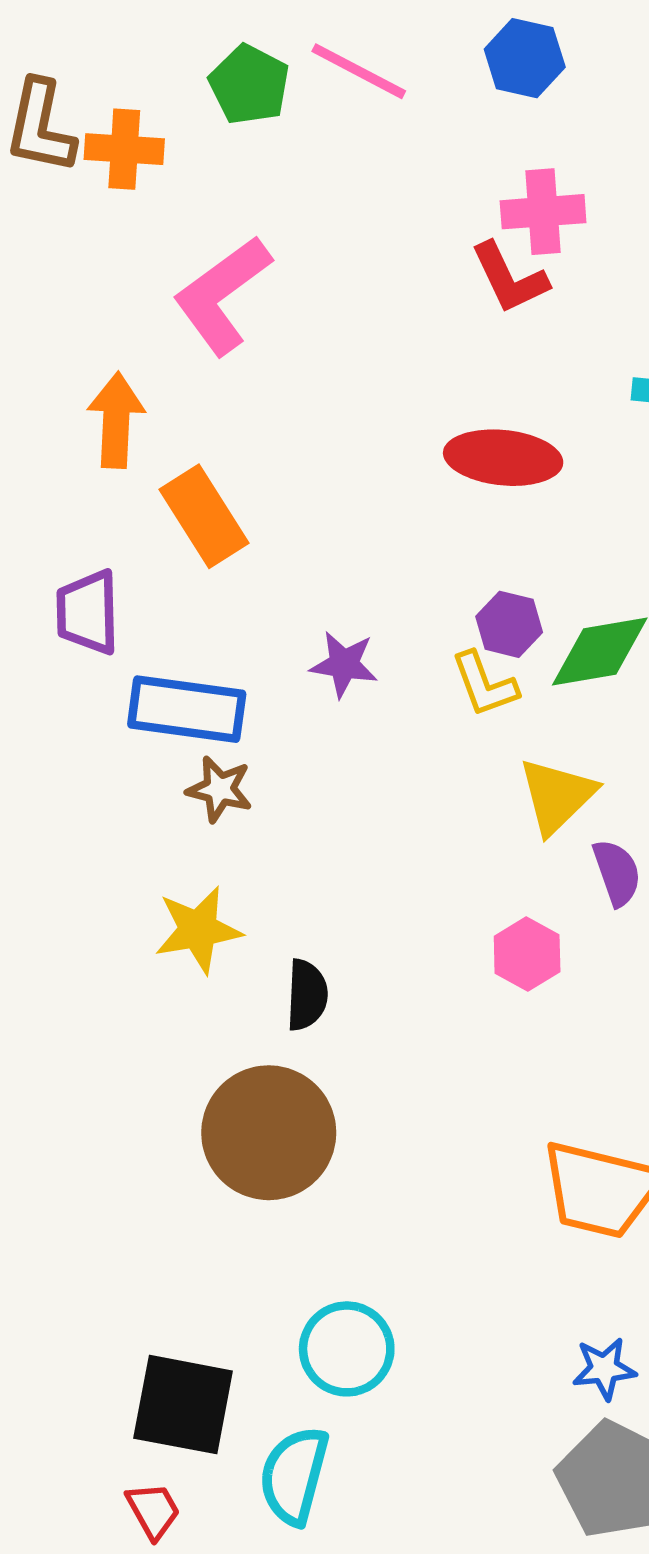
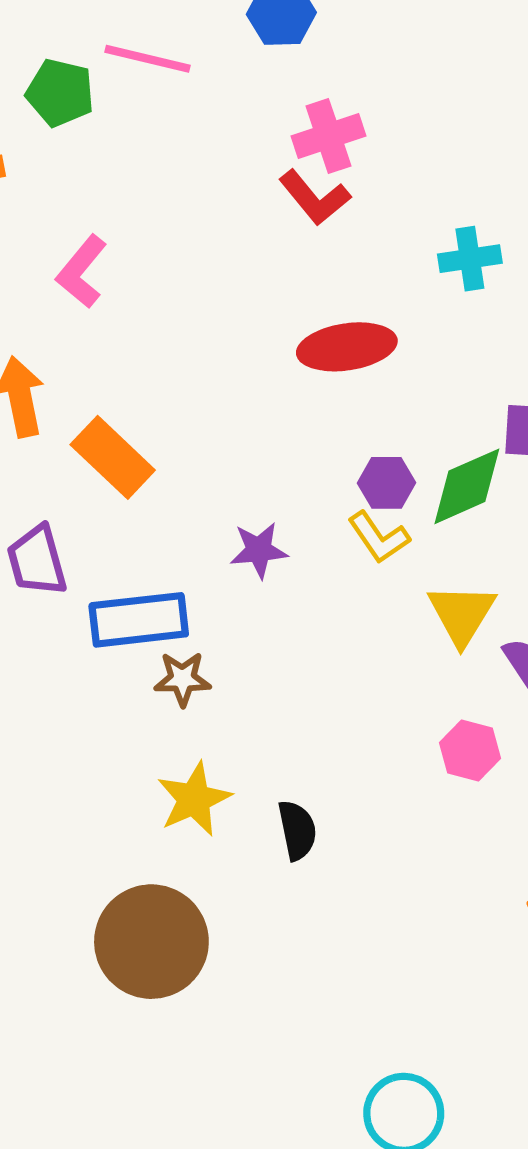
pink L-shape: (222, 295) -> (82, 272), size x0.7
brown circle: (269, 1133) -> (151, 942), moved

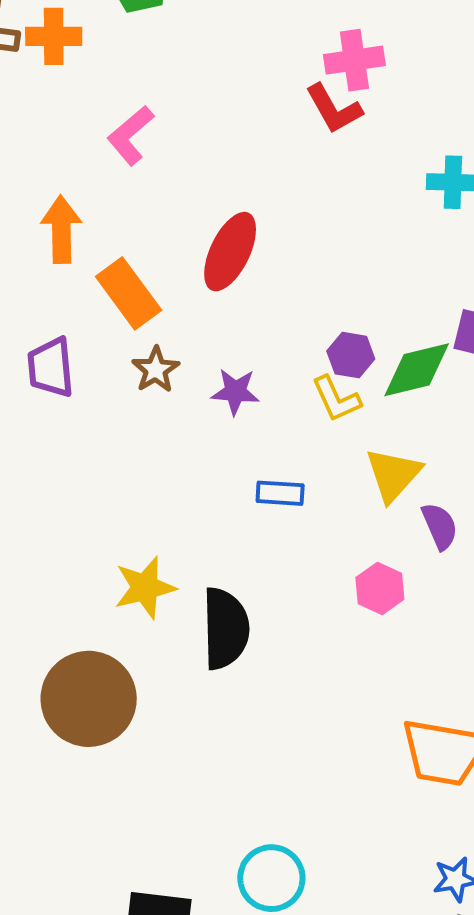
red ellipse: (347, 347) -> (230, 252), moved, turned -66
blue rectangle: (139, 620) -> (280, 493), moved, size x0.6
brown star: (182, 679) -> (156, 370), moved, turned 30
black semicircle: (297, 830) -> (225, 629), size x1.6

